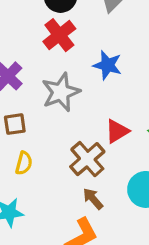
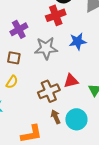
blue star: (107, 65) -> (78, 41), turned 30
brown arrow: (93, 199) -> (56, 117), moved

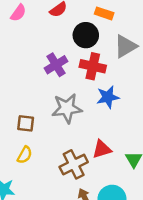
red cross: (56, 15) -> (93, 66), moved, turned 36
purple cross: (19, 29) -> (56, 65), moved

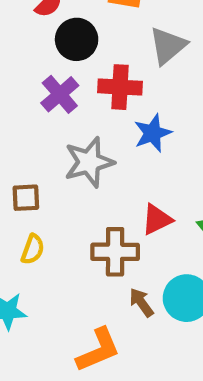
black circle: (86, 35) -> (77, 39), moved
brown cross: (74, 164) -> (115, 252), turned 36

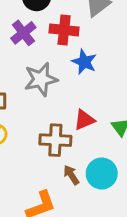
blue star: (153, 133) -> (84, 62), turned -30

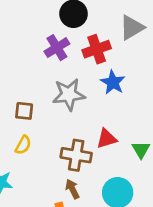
red cross: (64, 30) -> (97, 49), turned -32
brown arrow: (71, 175) -> (72, 189), moved

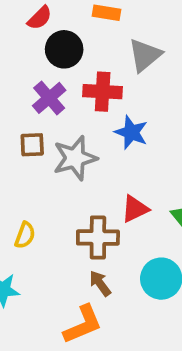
red cross: (97, 49) -> (103, 92), turned 32
brown square: (24, 111) -> (32, 145), moved

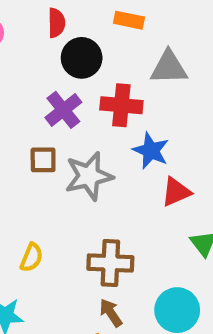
red semicircle: (40, 18) -> (56, 23), turned -48
gray triangle: (145, 55) -> (169, 68), turned 36
red triangle: (135, 209) -> (176, 192), moved

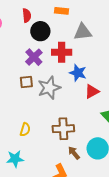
brown arrow: (111, 313) -> (74, 153), moved

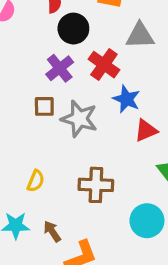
red cross: (62, 52) -> (104, 65), turned 30
gray star: (49, 88) -> (79, 119), turned 30
brown arrow: (74, 153) -> (52, 231), moved

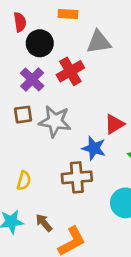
red cross: (104, 65) -> (70, 71), turned 32
blue star: (126, 99) -> (94, 148), moved

